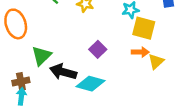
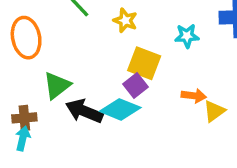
yellow square: (144, 28) -> (144, 63), moved
cyan diamond: (90, 84) -> (120, 109), moved

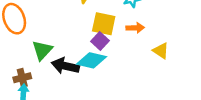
orange arrow: (194, 96) -> (135, 28), moved
yellow triangle: (214, 111) -> (161, 51), turned -42

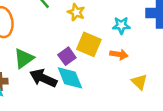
purple square: (100, 41) -> (67, 56), moved
cyan diamond: (92, 60) -> (70, 78), turned 44

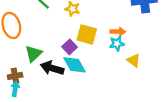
cyan star: (121, 25) -> (117, 44), moved
orange arrow: (119, 54) -> (118, 32), moved

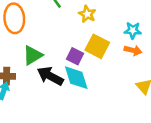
cyan star: (117, 44) -> (133, 30), moved
purple square: (70, 47) -> (75, 56), turned -32

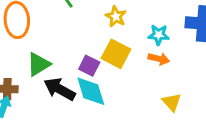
yellow star: (87, 14) -> (116, 16), moved

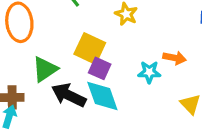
cyan star: (159, 35) -> (149, 72), moved
yellow square: (116, 54) -> (90, 48), moved

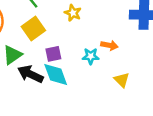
yellow square: (90, 48) -> (33, 28), moved, turned 30
purple square: (100, 68) -> (53, 54), turned -35

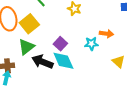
yellow square: (33, 28) -> (29, 24), moved
purple square: (53, 54) -> (60, 44), turned -32

